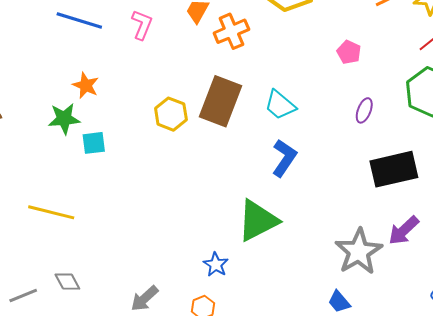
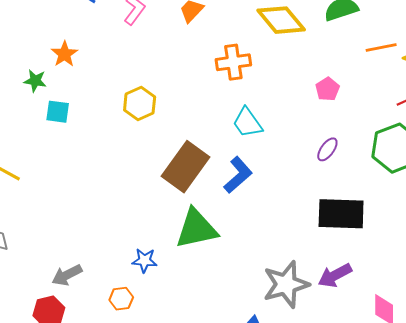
orange cross: (231, 31) -> (233, 62), moved
brown rectangle: (220, 101) -> (185, 167), moved
green star: (64, 119) -> (35, 81), size x0.7
blue star: (216, 265) -> (144, 260), turned 30

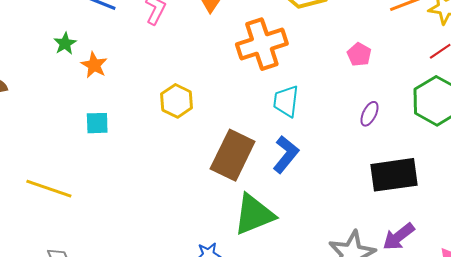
orange cross: (233, 62) -> (262, 44), size x1.4
green star: (35, 81) -> (65, 44), moved, turned -30
cyan trapezoid: (247, 123) -> (286, 101), turned 52

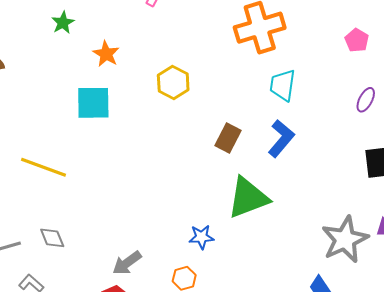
orange star: (94, 65) -> (106, 54), moved
cyan square: (97, 123) -> (93, 103), size x1.5
brown rectangle: (233, 155) -> (228, 138), size x0.6

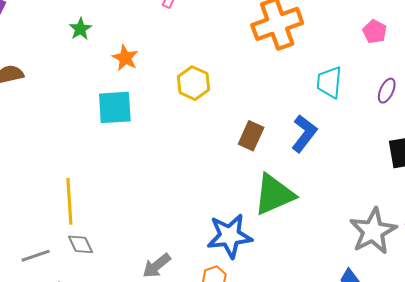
cyan trapezoid: (283, 85) -> (329, 82), moved
yellow line: (43, 167) -> (69, 201), moved, turned 69
blue star: (201, 237) -> (230, 236), size x1.8

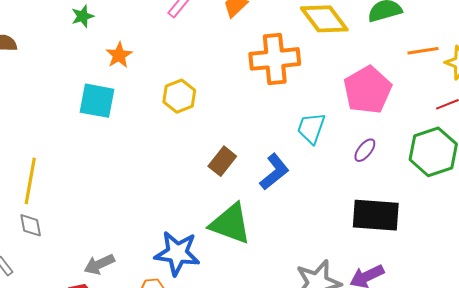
pink pentagon: (375, 32) -> (368, 90), size x2.0
green triangle: (274, 194) -> (230, 224), turned 30

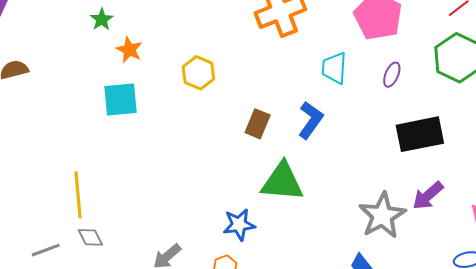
green star: (83, 16) -> (102, 19), moved
blue star: (177, 253) -> (239, 225), size x0.7

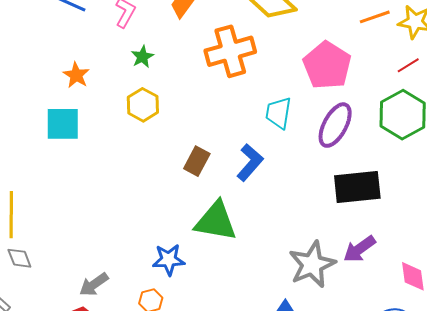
green star: (102, 19) -> (142, 57), moved
purple ellipse: (392, 75) -> (335, 125), size x1.8

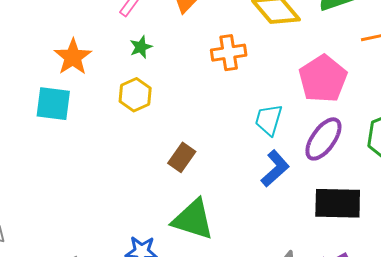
orange cross: (230, 51) -> (229, 53), size x0.7
orange star: (76, 75) -> (73, 57), size x1.4
blue L-shape: (250, 162) -> (275, 168), moved

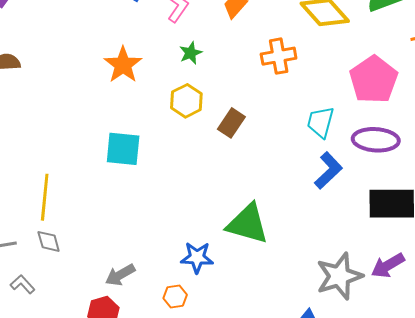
cyan square: (53, 104) -> (123, 149), moved
purple ellipse: (323, 139) -> (376, 140), turned 60
brown rectangle: (182, 157) -> (231, 123), moved

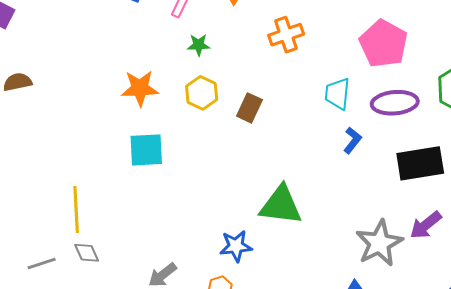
green star: (191, 53) -> (199, 45), turned 30
orange star: (123, 65) -> (140, 88), moved, turned -30
blue L-shape: (328, 171) -> (352, 140), size x0.7

